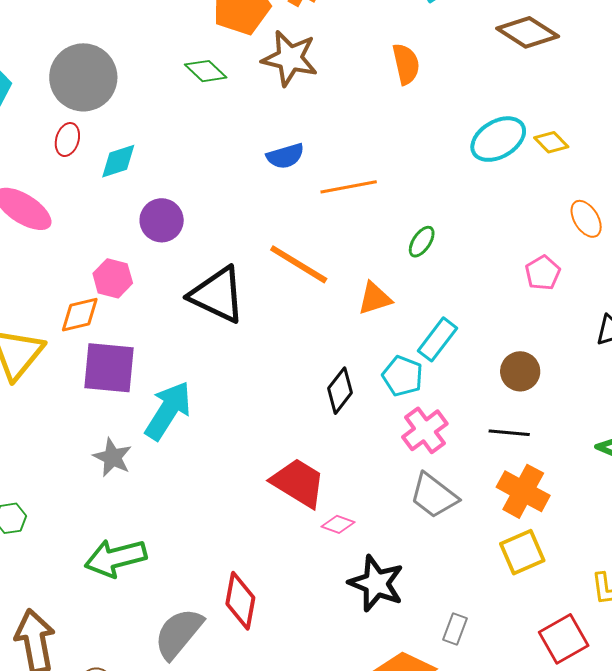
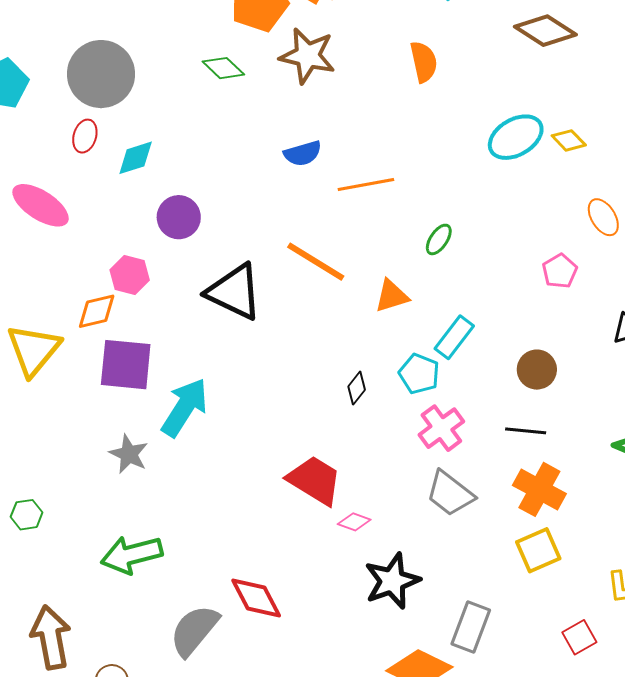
black diamond: (340, 391) -> (357, 388), size x0.7
black star: (376, 583) -> (392, 581), turned 30
red diamond: (240, 601) -> (256, 598), turned -38
gray rectangle: (455, 629) -> (471, 627), size x1.6
red square: (564, 639) -> (579, 637), size x0.7

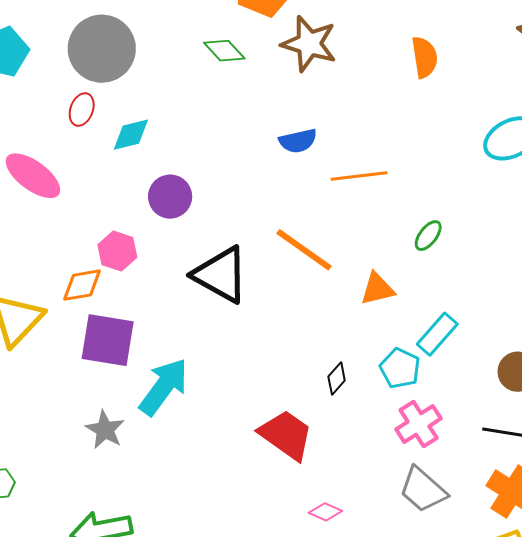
red trapezoid: (315, 480) -> (286, 435), moved

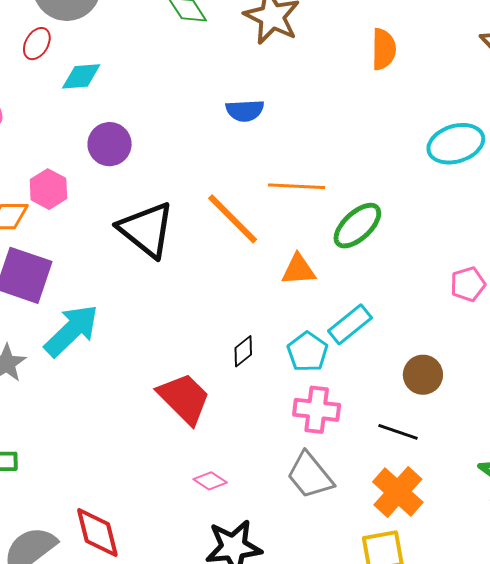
orange line: (359, 176) -> (297, 186), moved
green ellipse: (428, 236) -> (357, 226), size x1.6
pink cross: (419, 424) -> (317, 410), turned 30

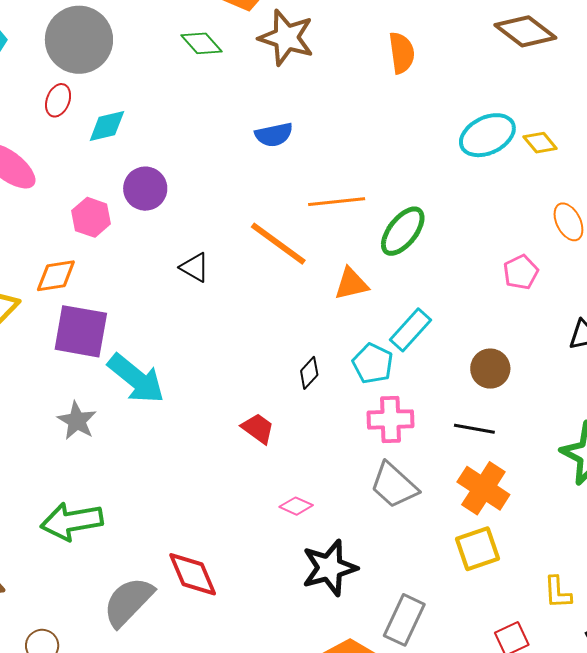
pink hexagon: (48, 189) -> (91, 217), moved
black triangle: (146, 230) -> (195, 267), size x0.5
cyan arrow: (71, 331) -> (136, 379), turned 92
red trapezoid: (184, 398) -> (258, 428), size x0.6

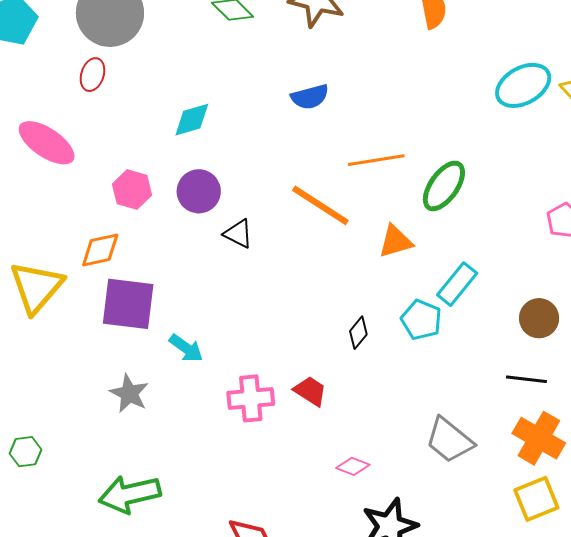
cyan diamond: (107, 126) -> (192, 120), moved
purple circle: (145, 189) -> (199, 191), moved
cyan arrow: (136, 379) -> (186, 348), size x0.6
pink cross: (391, 419) -> (251, 398), moved

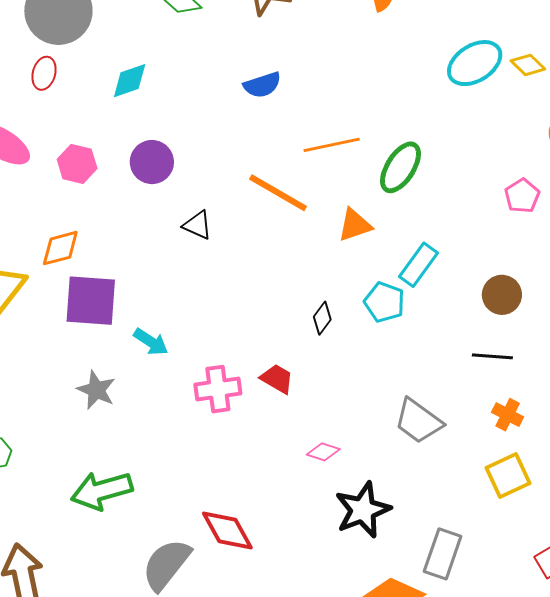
cyan diamond: (192, 120) -> (130, 81), moved
pink hexagon: (132, 190) -> (77, 164), moved
purple circle: (199, 191) -> (152, 162), moved
orange cross: (539, 438) -> (508, 415), size x0.6

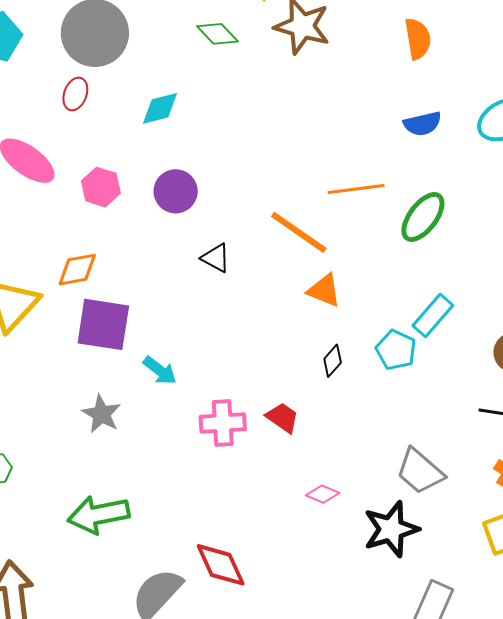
blue semicircle: (262, 85) -> (422, 124), moved
orange triangle: (355, 225) -> (324, 290), moved, turned 36
black star: (363, 510) -> (391, 529), moved

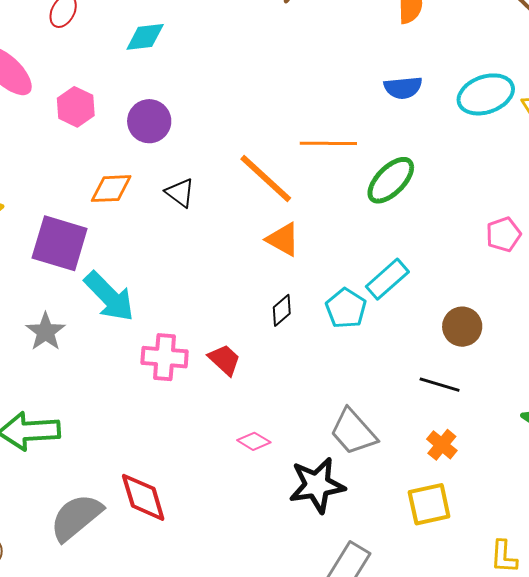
orange diamond: (77, 270) -> (111, 189), moved
cyan arrow: (160, 370) -> (109, 297), size x1.6

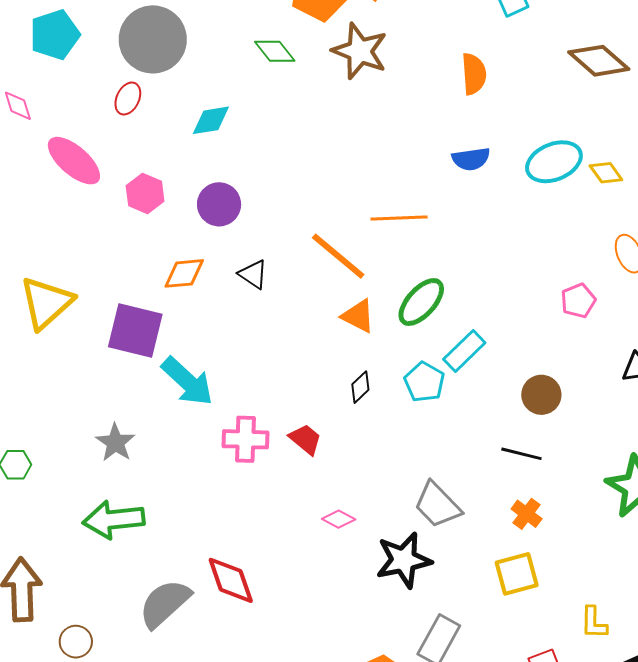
green ellipse: (391, 180) -> (421, 302), moved
gray star: (46, 332) -> (115, 443), moved

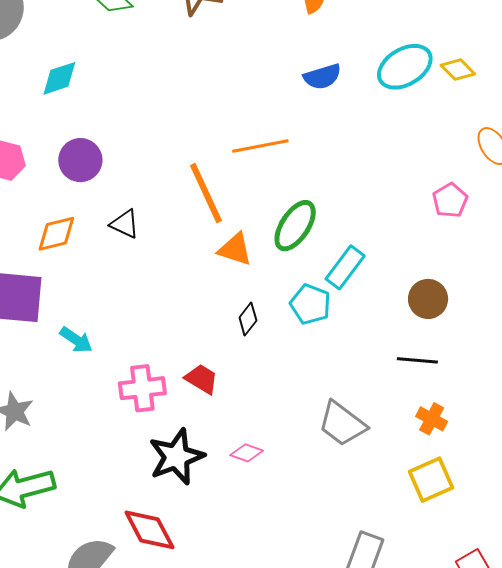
orange line: (338, 256) -> (206, 193), turned 34
cyan arrow: (187, 381) -> (76, 340), size x0.6
black star: (404, 560) -> (176, 457), moved

